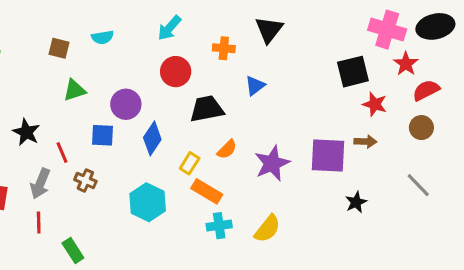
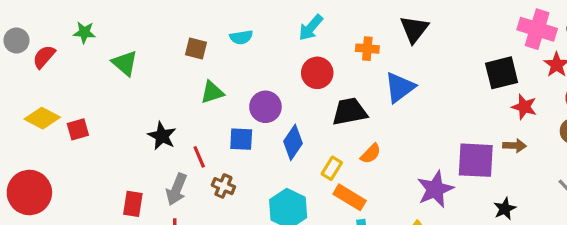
blue triangle: (255, 86) -> (400, 87), size x1.5
purple star: (272, 163) -> (435, 189), moved

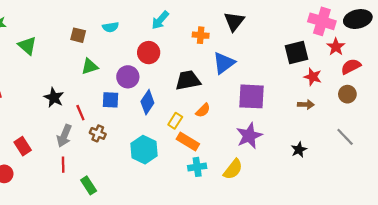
red circle: (317, 73) -> (149, 53), moved
purple square: (476, 160) -> (251, 96), moved
red rectangle: (133, 204) -> (23, 146), moved, turned -42

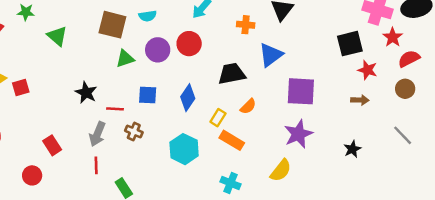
brown square: (78, 35) -> (112, 25), size x1.6
purple circle: (128, 77) -> (158, 50), moved
red line: (80, 113) -> (115, 109), turned -63
cyan cross: (197, 167) -> (231, 183), moved, turned 30

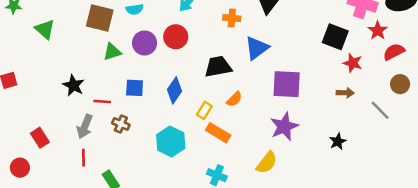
black square: (350, 44) -> (335, 37), turned 35
brown circle: (405, 89) -> (400, 84), moved
gray line: (403, 135) -> (380, 110), moved

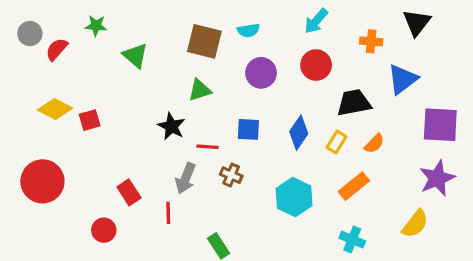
red circle: (176, 37) -> (316, 65), moved
green triangle: (112, 52) -> (200, 90), moved
yellow rectangle: (204, 110) -> (337, 142), moved
orange rectangle: (218, 133) -> (354, 186), turned -70
red line: (83, 158) -> (168, 213), moved

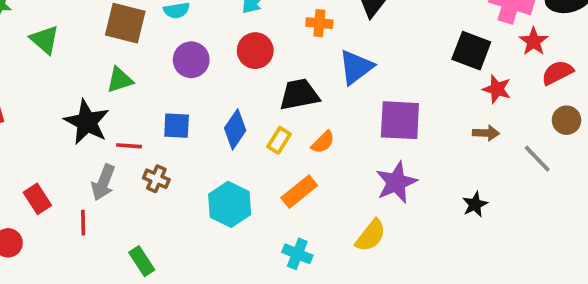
black star: (171, 126) -> (87, 122), size x1.4

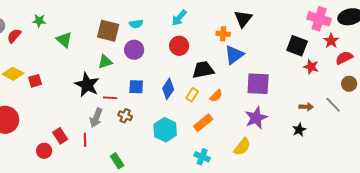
orange cross: (319, 23) -> (223, 34), moved
purple circle: (191, 60) -> (134, 50), moved
brown arrow: (486, 133) -> (306, 107), moved
red rectangle: (37, 199) -> (60, 136), moved

